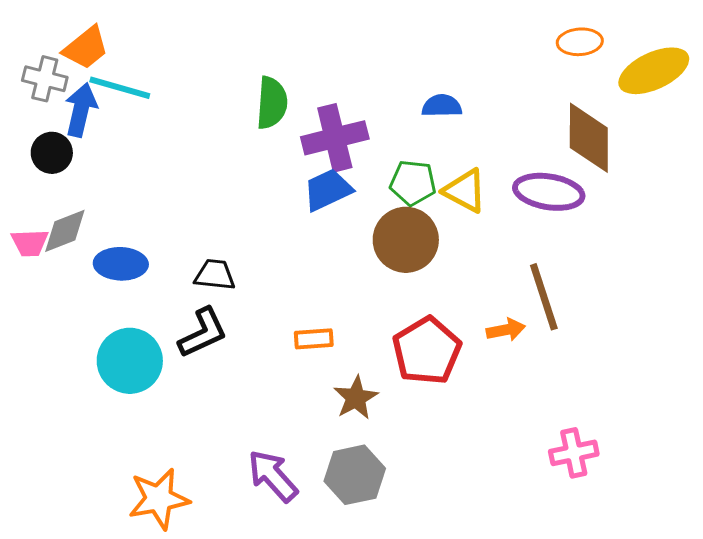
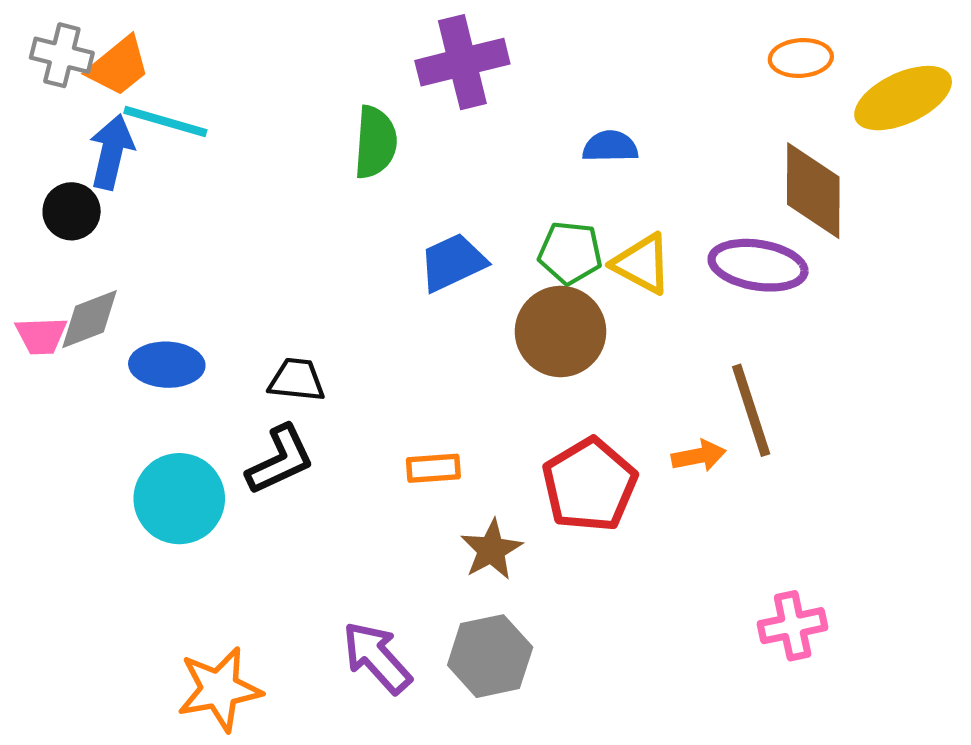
gray cross: (45, 79) -> (62, 55), moved
purple cross: (335, 138) -> (462, 62), moved

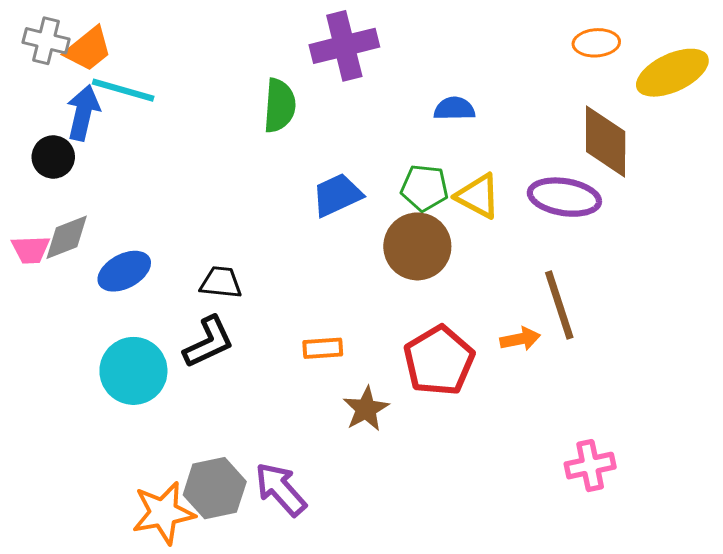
blue ellipse: (167, 365) -> (124, 271), turned -30
gray hexagon: (490, 656) -> (215, 488), moved

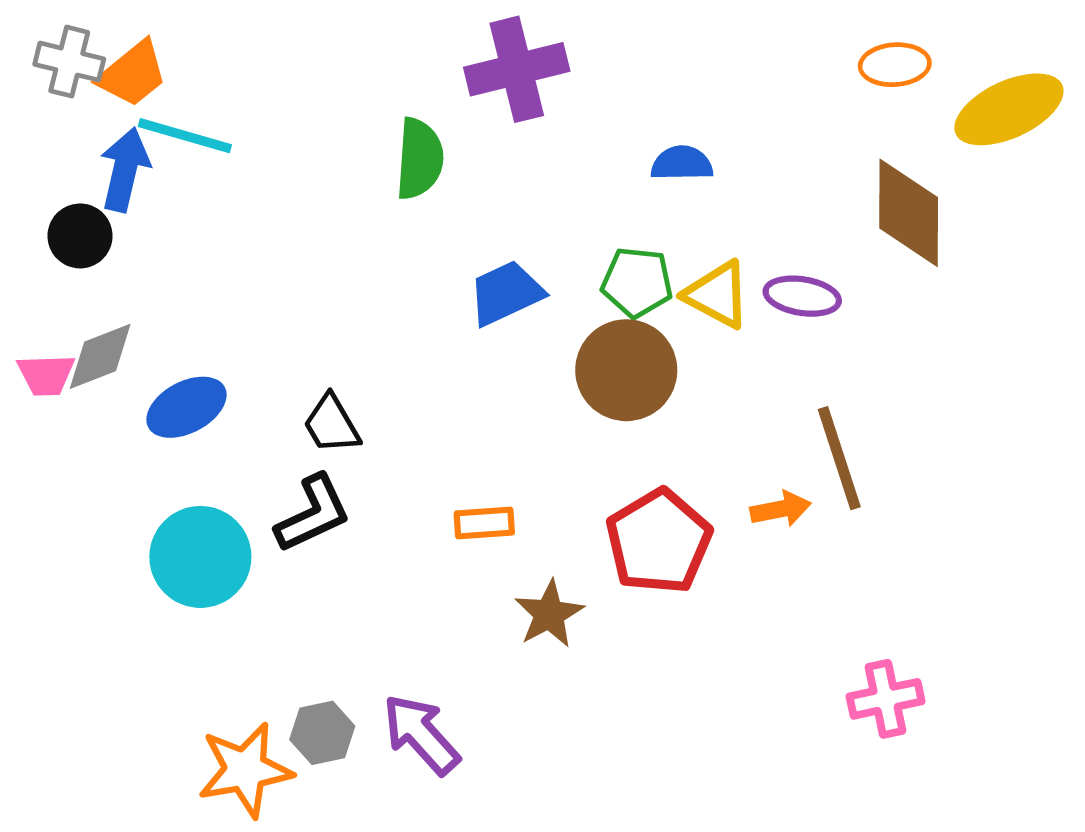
purple ellipse: (564, 197) -> (802, 296), moved, size x0.7
black trapezoid: (221, 282) -> (332, 424), turned -126
gray hexagon: (215, 488) -> (322, 733), size x0.7

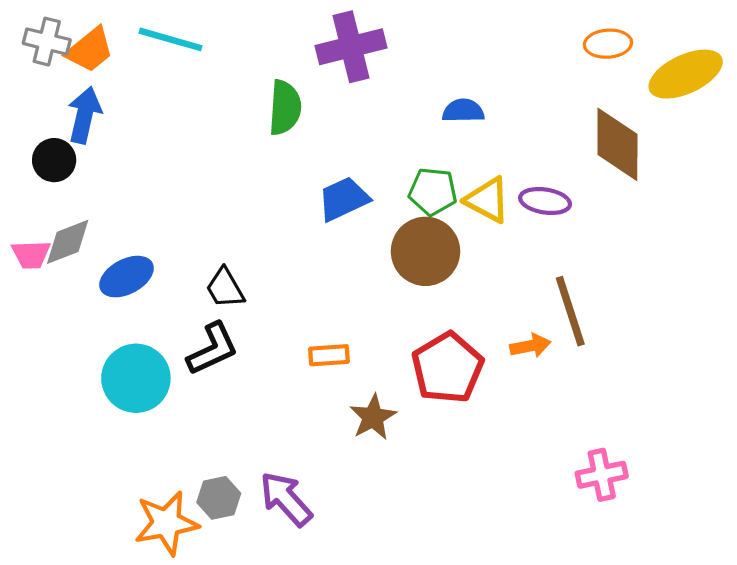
cyan line: (185, 136) -> (171, 39), moved

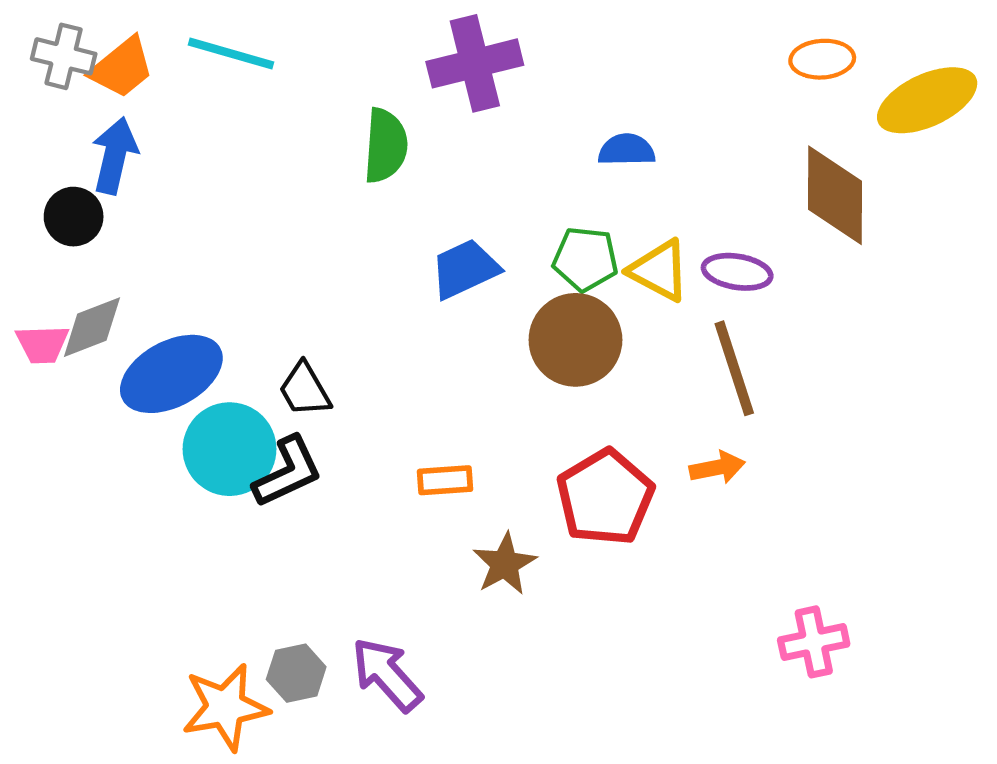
blue ellipse: (126, 277) -> (171, 374), size x1.4
brown line: (570, 311) -> (734, 368), moved
cyan circle: (136, 378) -> (230, 449), moved

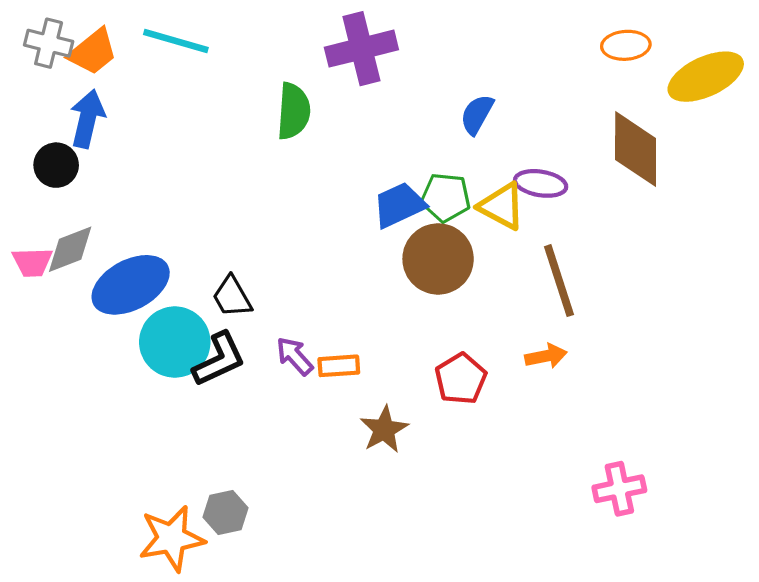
blue semicircle: (627, 150) -> (477, 114), turned -60
blue trapezoid: (465, 269) -> (399, 205), moved
purple ellipse: (737, 272) -> (541, 183), moved
red pentagon: (605, 497) -> (461, 379), size x0.7
purple arrow: (387, 675) -> (295, 356), moved, size x0.7

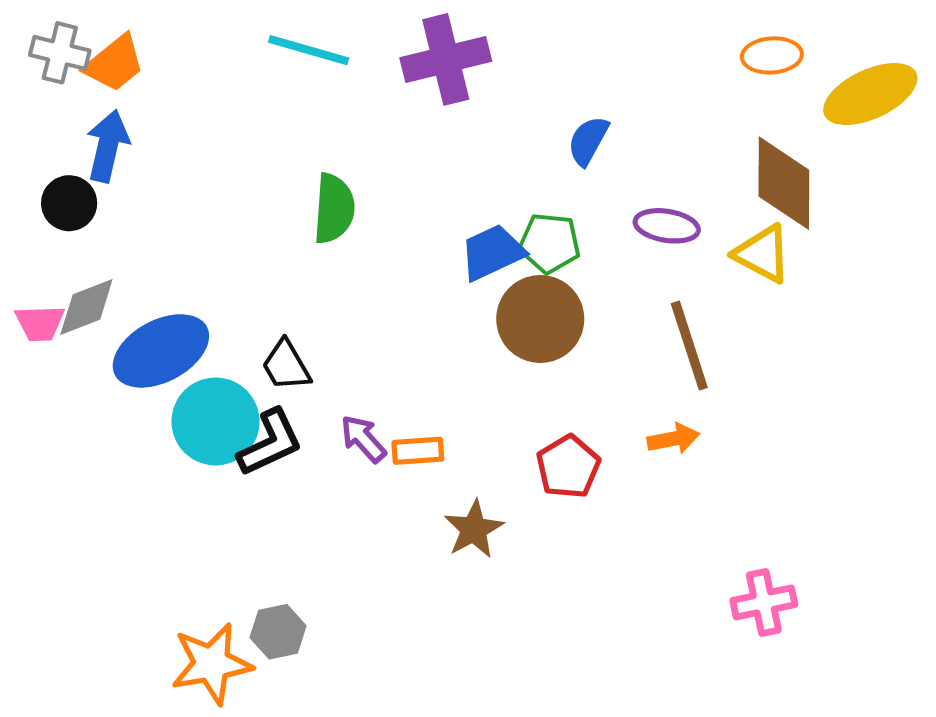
cyan line: (176, 41) -> (309, 50), moved
green semicircle: (293, 111) -> (334, 209), moved
yellow triangle: (502, 206) -> (763, 254), moved

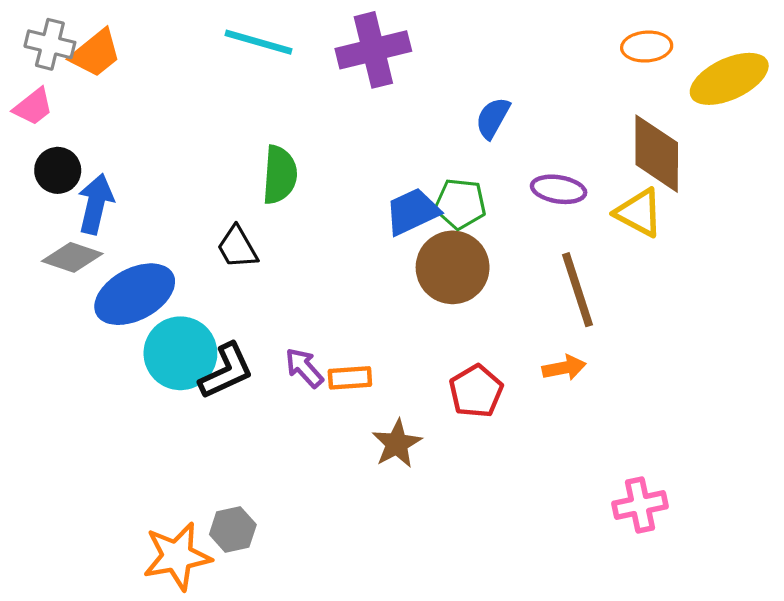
blue arrow: (108, 146) -> (96, 204), moved
gray diamond: (86, 307) -> (72, 257), turned 40
pink trapezoid: (40, 323) -> (33, 107), moved, turned -36
black trapezoid: (286, 366) -> (237, 247), moved

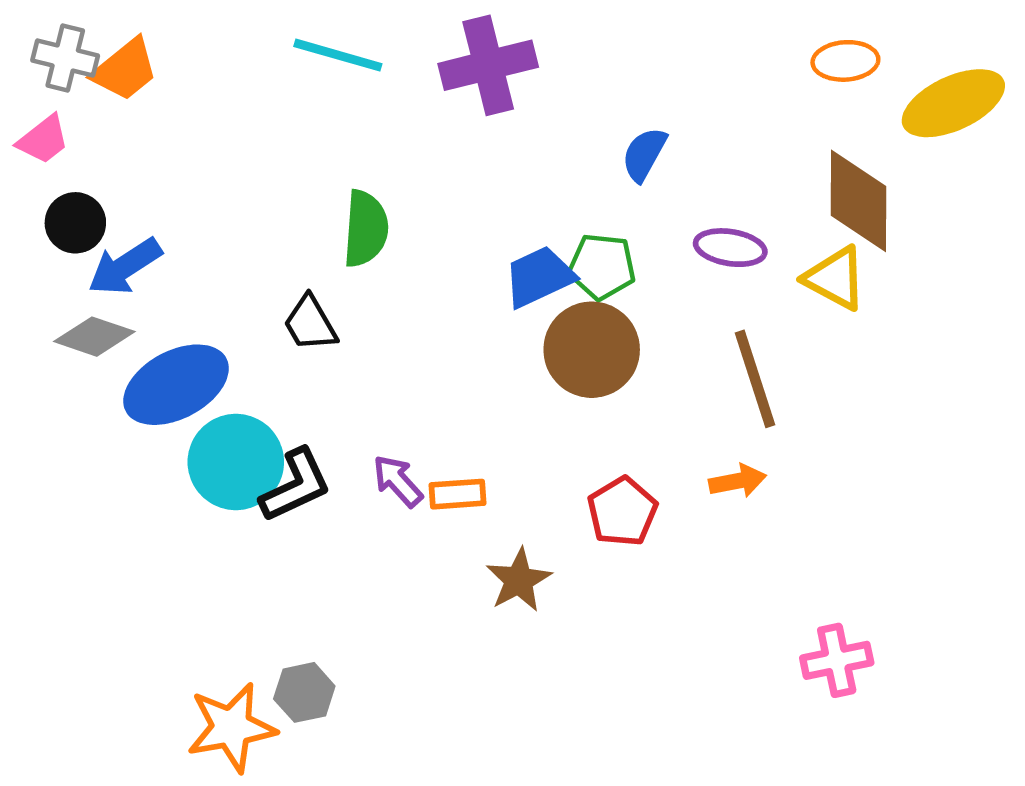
blue arrow: (96, 204) -> (125, 267), turned -136

